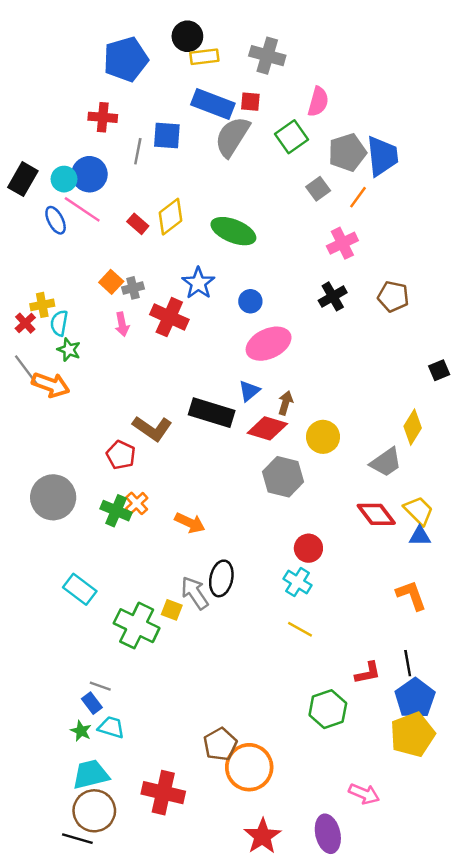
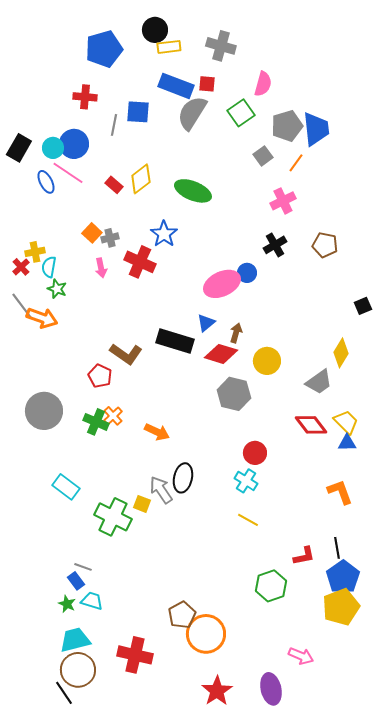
blue circle: (250, 301) -> (247, 273), moved
black line: (77, 839) -> (64, 693), turned 40

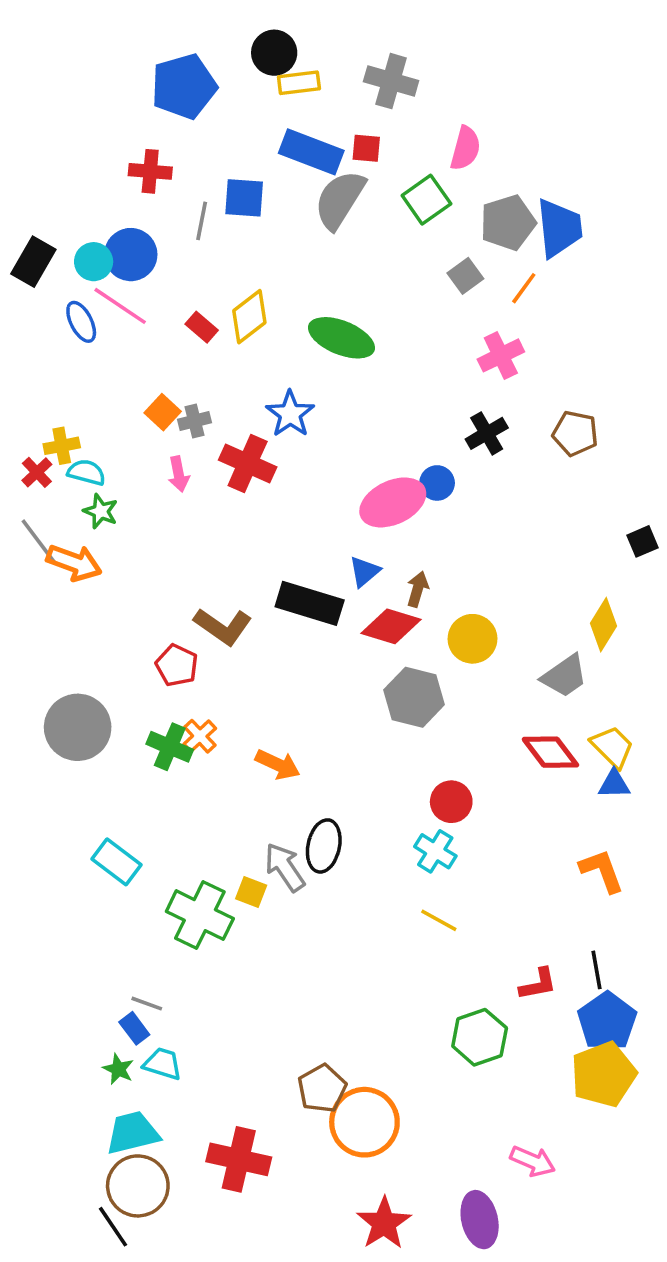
cyan semicircle: (49, 267) -> (86, 472), turned 95

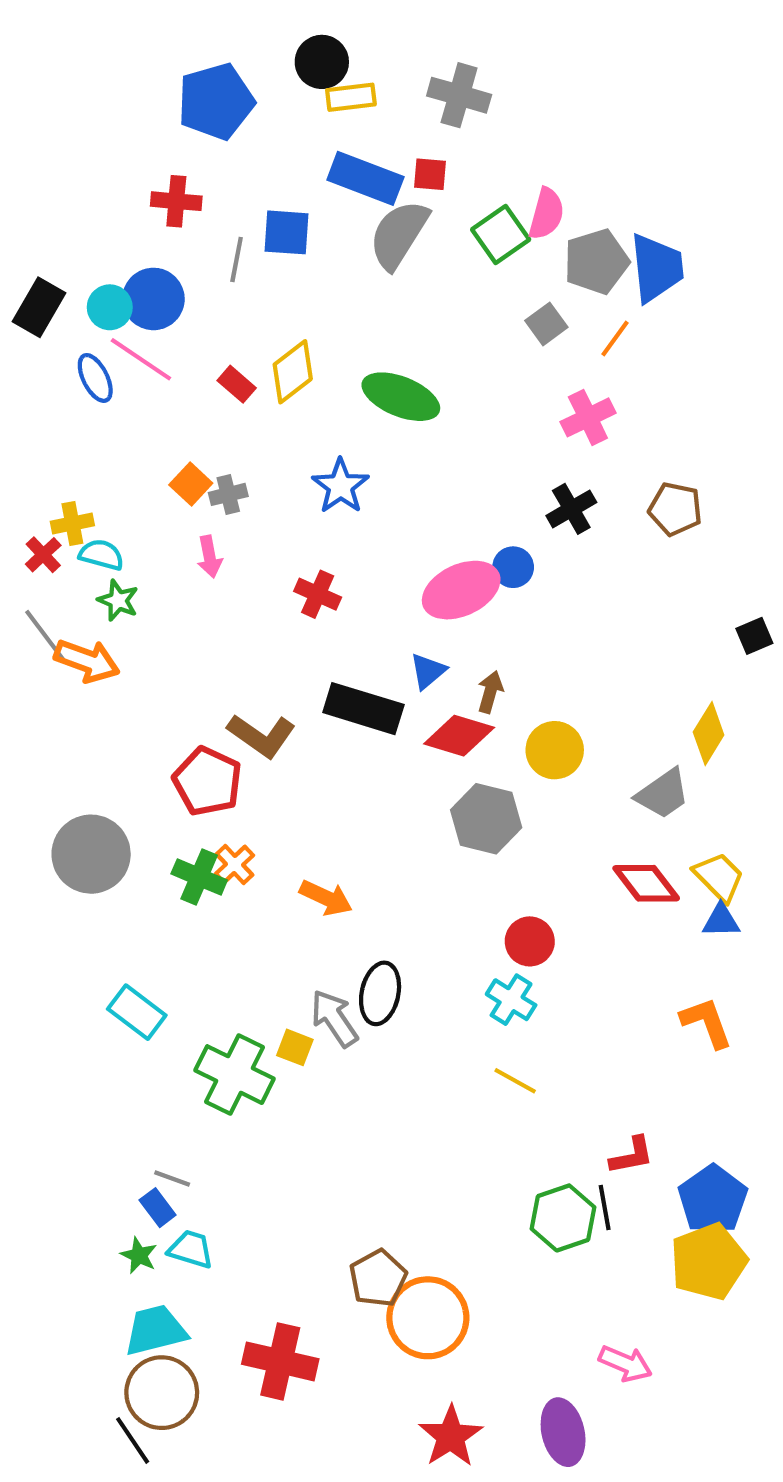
pink semicircle: (465, 148) -> (546, 214), moved
red cross: (248, 463) -> (318, 594), moved, size x0.7
red pentagon: (177, 665) -> (207, 781), size x1.4
black line: (596, 970) -> (605, 1208), moved

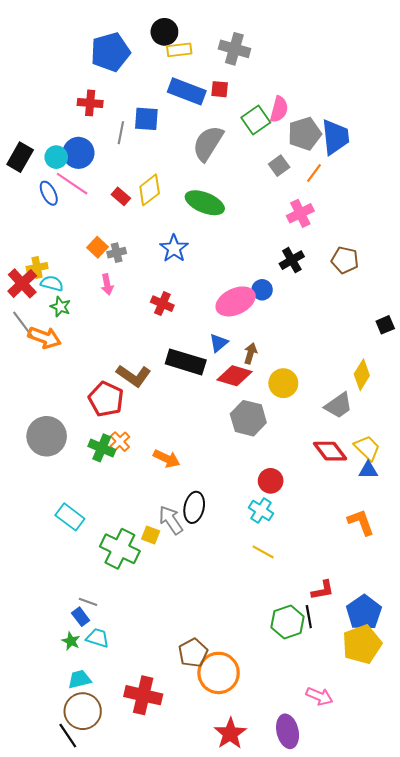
gray semicircle: (399, 235) -> (208, 143), moved
red cross: (43, 555) -> (22, 283), size x1.6
cyan trapezoid: (155, 1330) -> (80, 679), size x0.7

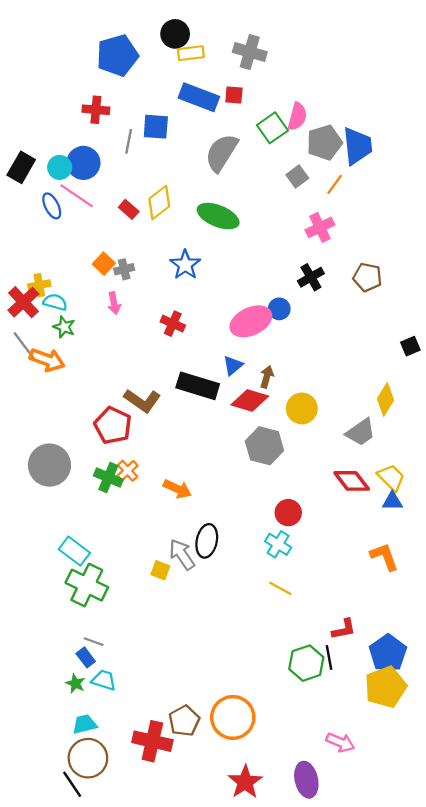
green cross: (120, 549) -> (87, 585), moved
brown pentagon: (193, 653) -> (184, 721), moved

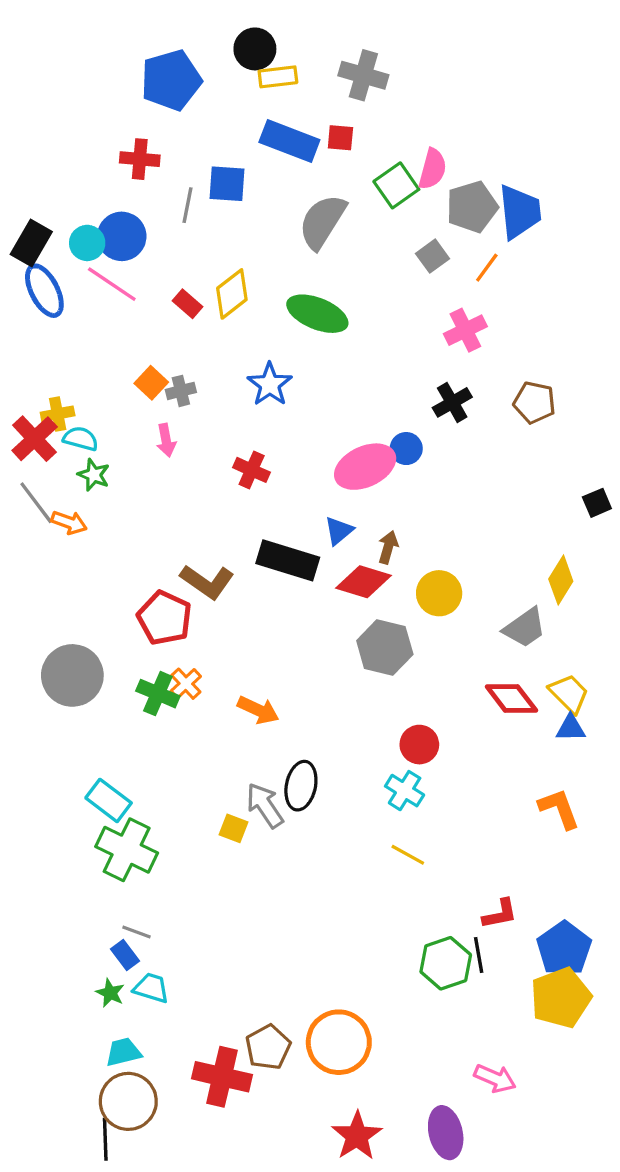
blue ellipse: (52, 206) -> (44, 291), moved, size x1.4
orange arrow: (47, 360) -> (69, 523), size x0.7
black line: (72, 784) -> (105, 1139), turned 32

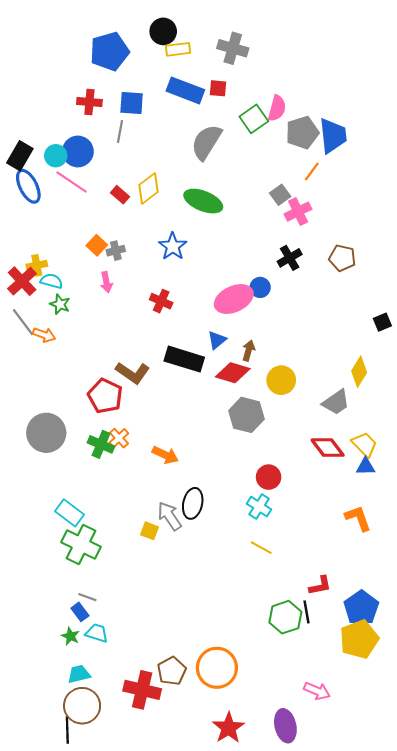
blue square: (227, 184) -> (132, 103), moved
gray square: (432, 256) -> (280, 195), moved

